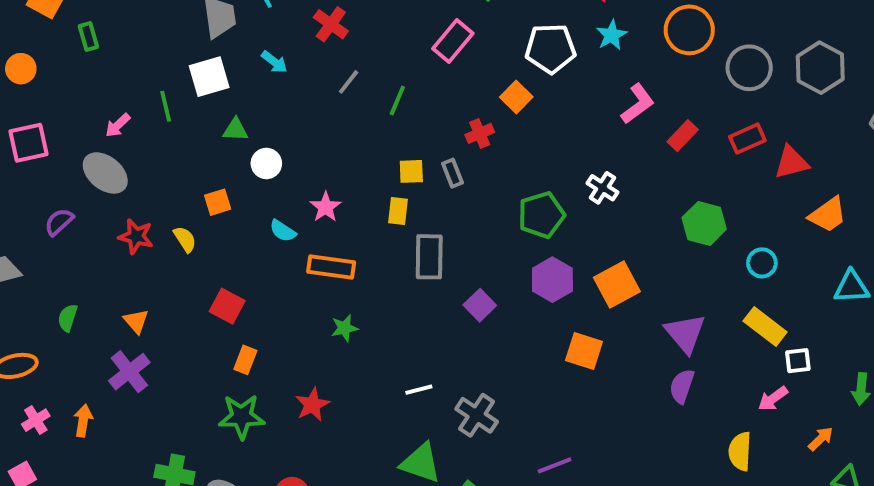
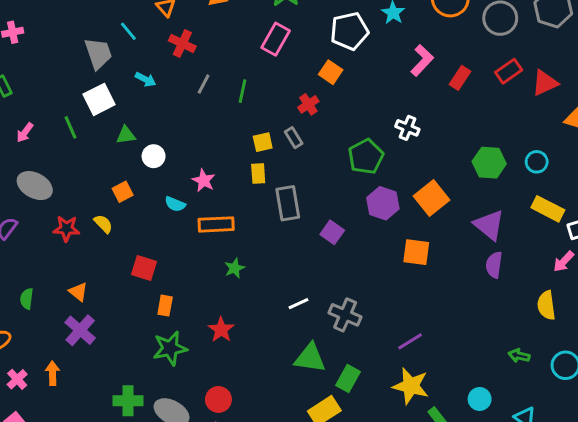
pink arrow: (118, 125) -> (25, 133), moved
green hexagon: (704, 223) -> (489, 163), moved

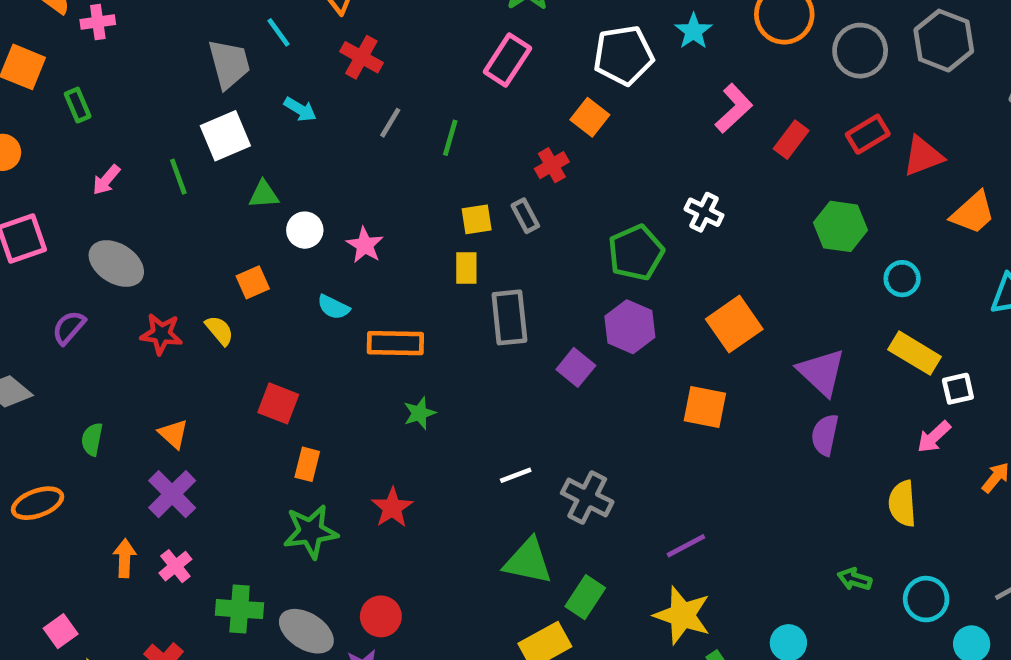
green hexagon: (489, 163) -> (840, 226), moved
pink star: (204, 181) -> (365, 245), moved
purple hexagon: (383, 203) -> (630, 327), moved
pink cross: (17, 379) -> (175, 566), moved

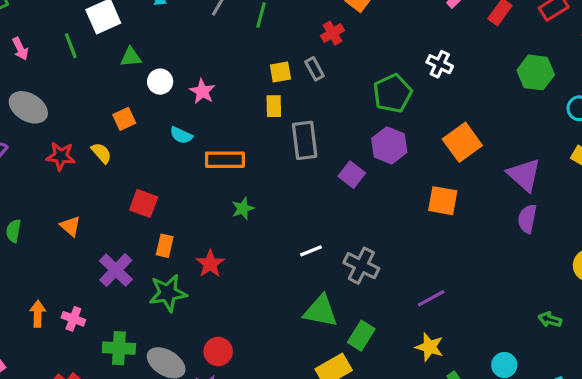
pink arrow: (106, 180) -> (20, 49), turned -65
purple cross: (172, 494) -> (116, 270), moved
red star: (392, 508) -> (210, 264), moved
pink cross: (175, 566) -> (73, 319), turned -30
yellow star: (682, 615) -> (429, 347), size x0.7

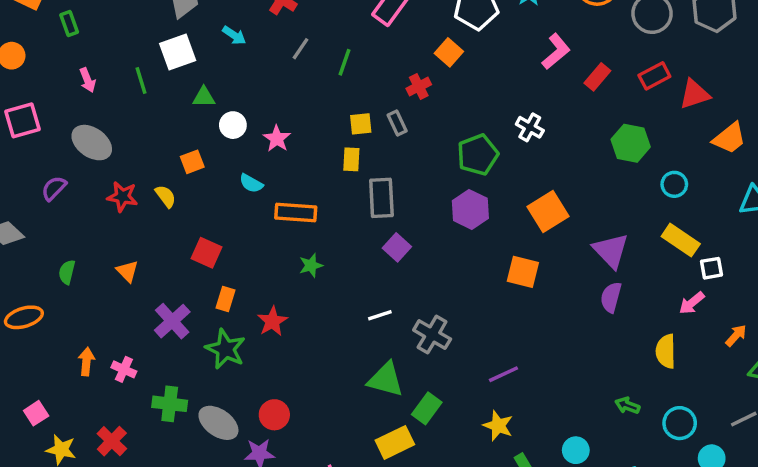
purple square: (352, 175) -> (397, 247), moved
green star: (168, 293) -> (225, 349), turned 30

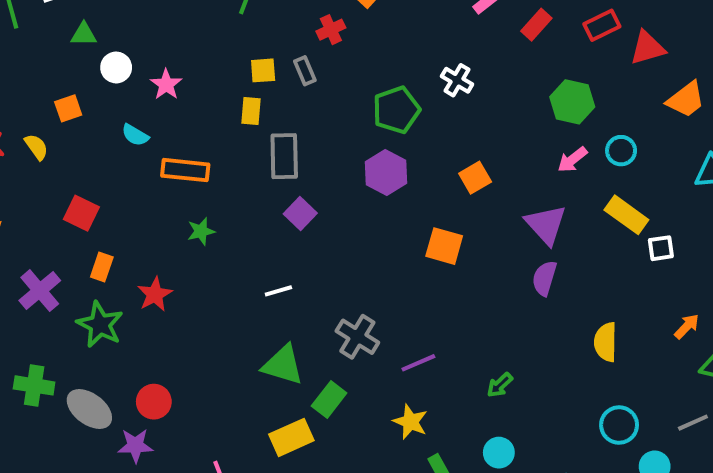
orange square: (548, 212) -> (475, 178), size x0.7
pink arrow: (692, 303) -> (572, 160), moved
gray cross: (432, 335) -> (357, 337), moved
green arrow: (627, 406) -> (500, 385), moved, turned -65

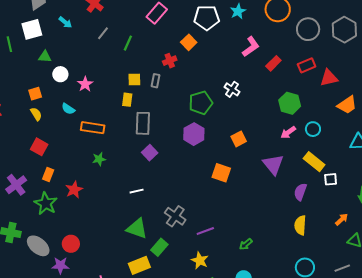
gray rectangle: (305, 71) -> (155, 81), turned 32
yellow semicircle: (36, 147) -> (36, 114), moved
purple semicircle: (544, 278) -> (300, 192), moved

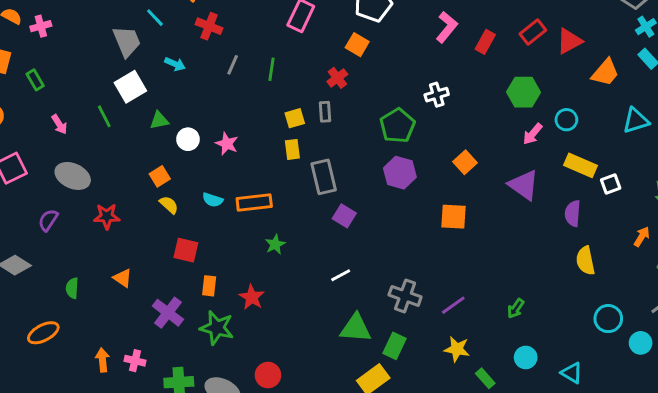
white cross: (232, 89) -> (437, 95), turned -35
cyan semicircle: (68, 109) -> (213, 200), moved

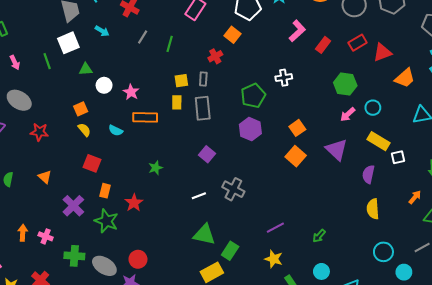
gray rectangle: (324, 177) -> (203, 108), moved
orange rectangle: (254, 202) -> (145, 117), moved
orange square: (454, 217) -> (296, 156), moved, turned 30
gray cross: (405, 296) -> (233, 189), moved

